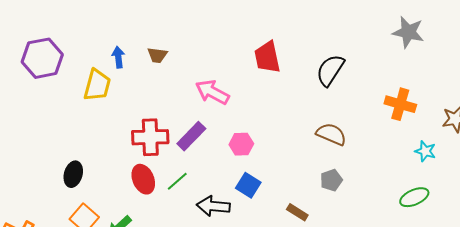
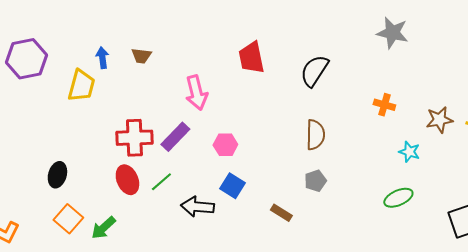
pink arrow: (212, 92) -> (196, 93), turned -132
orange cross: (400, 104) -> (384, 105), size x0.7
brown semicircle: (331, 134) -> (315, 135), turned 68

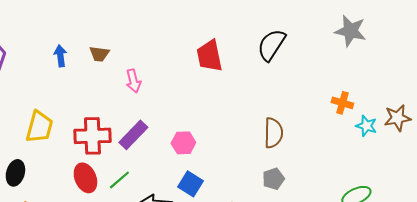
black semicircle: (314, 71) -> (271, 45), moved
yellow trapezoid: (81, 86) -> (39, 127), moved
pink arrow: (196, 93) -> (133, 81), moved, size x0.7
cyan star: (409, 152) -> (366, 126), moved

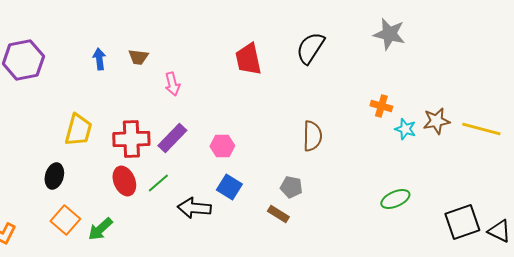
gray pentagon: (273, 179) -> (291, 187), moved, turned 30

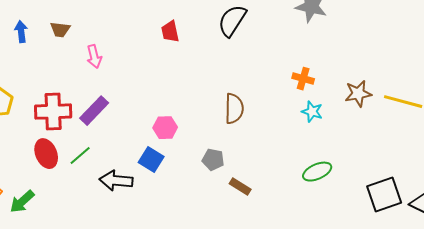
red trapezoid: (248, 59) -> (170, 32), size x0.7
cyan star: (405, 129) -> (312, 112), moved
pink hexagon: (222, 146) -> (165, 128), moved
brown rectangle: (278, 214) -> (240, 187), moved

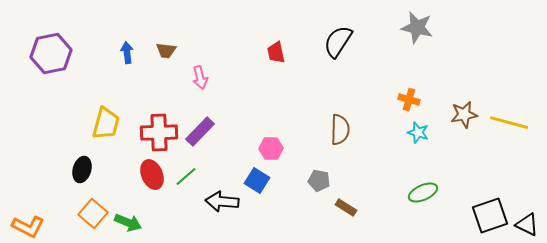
green arrow: (22, 202) -> (128, 223), turned -116

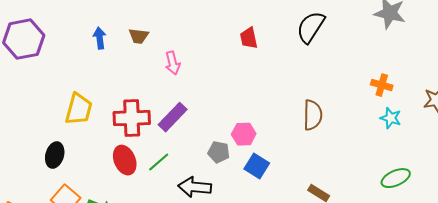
blue square: (257, 181) -> (257, 166), moved
gray pentagon: (319, 181) -> (219, 152), moved

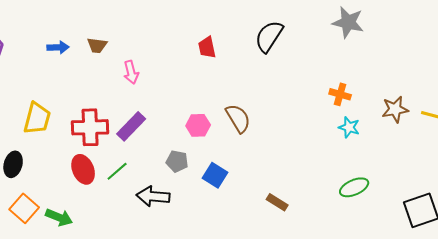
blue arrow: (100, 38) -> (58, 47), turned 95
brown semicircle: (313, 115) -> (238, 118), moved, turned -32
pink hexagon: (244, 134) -> (198, 125), moved

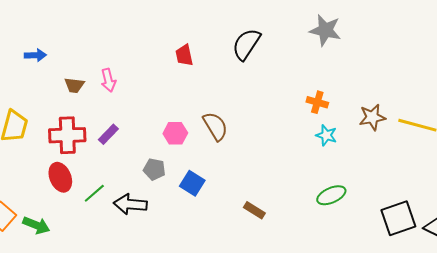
brown trapezoid: (97, 45) -> (74, 85), moved
purple rectangle: (131, 126) -> (108, 134), size x0.7
green line: (117, 171) -> (94, 193), moved

